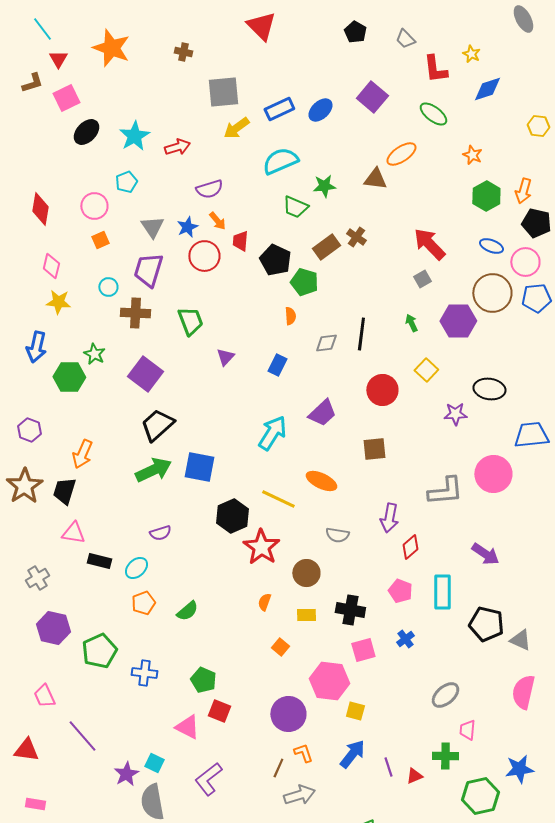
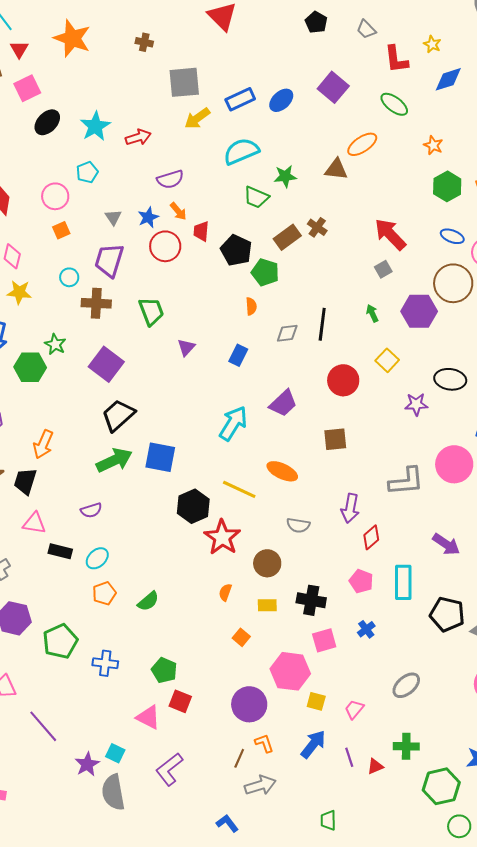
gray triangle: (152, 227) -> (113, 217), size x0.7
purple semicircle: (160, 533) -> (91, 510), moved
pink trapezoid: (467, 730) -> (354, 709), moved, turned 35

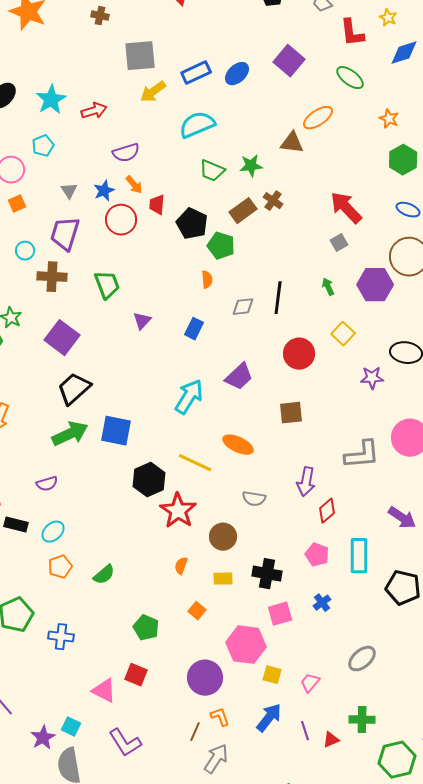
green star: (285, 176) -> (251, 166), moved
green pentagon: (164, 670) -> (146, 628), moved
purple L-shape: (169, 769) -> (125, 743), turned -84
gray arrow: (260, 785) -> (216, 759), turned -40

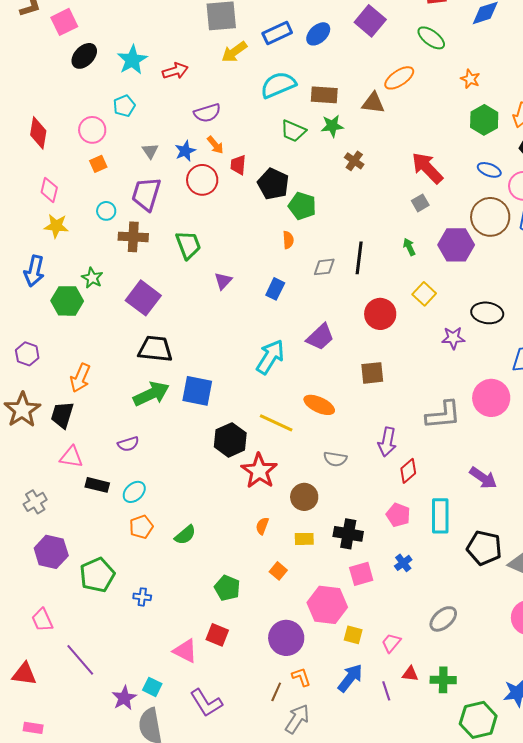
brown rectangle: (243, 211) -> (324, 95), moved, turned 40
black trapezoid: (74, 389) -> (155, 349), turned 48
blue cross: (61, 637) -> (142, 597), size x0.7
red triangle: (331, 740) -> (410, 674), moved, turned 30

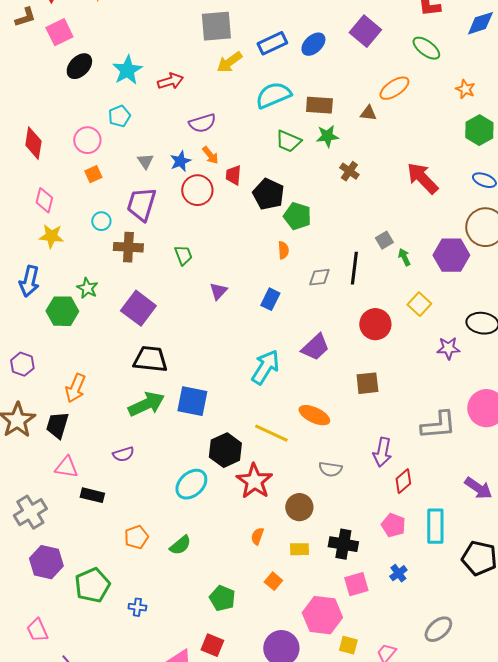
brown triangle: (373, 103) -> (368, 113), size x0.7
gray square: (420, 203) -> (384, 240), moved
green trapezoid: (188, 245) -> (183, 255), size x0.7
cyan ellipse: (134, 492) -> (191, 484), moved, size x1.4
gray cross: (35, 502) -> (30, 512), size x1.4

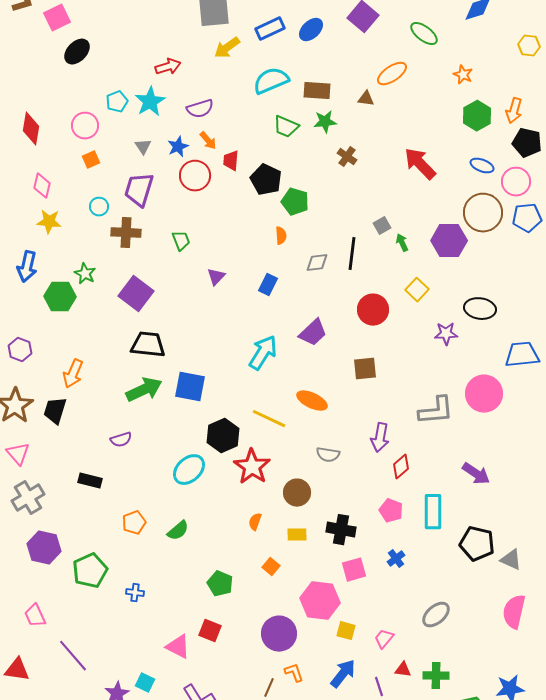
cyan star: (127, 70) -> (150, 102), moved
pink triangle: (66, 467) -> (18, 454), moved, turned 40

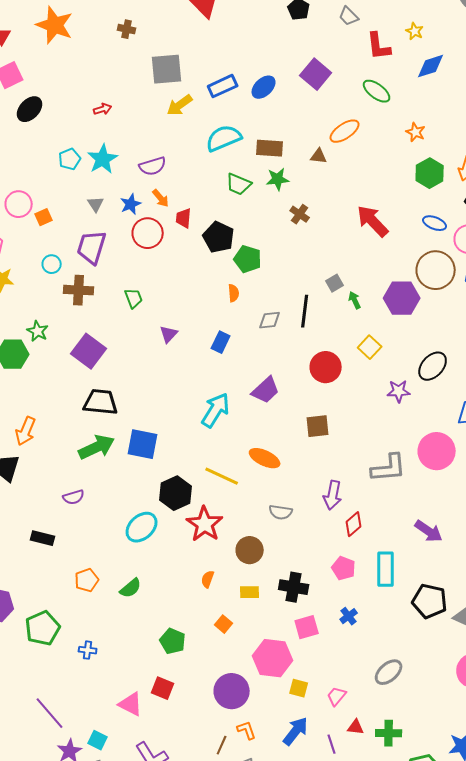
red arrow: (168, 67) -> (103, 109), moved, size x0.7
pink circle: (85, 126) -> (19, 204), moved
black ellipse: (480, 309) -> (433, 366), turned -56
purple line: (73, 656) -> (50, 713), moved

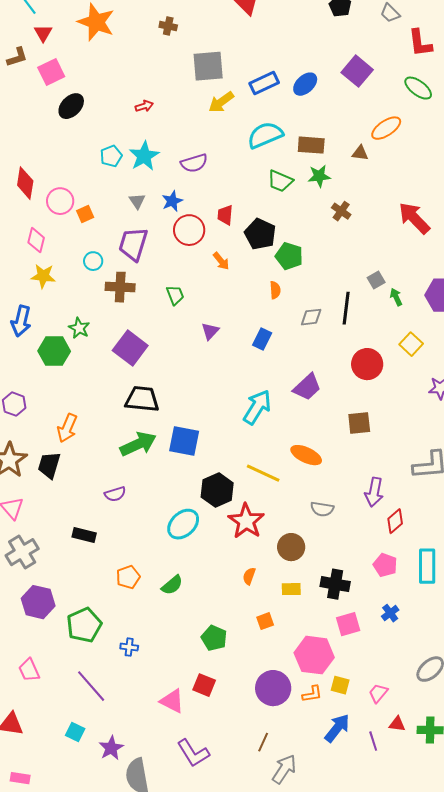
orange arrow: (161, 198) -> (221, 261), moved
orange square: (224, 624) -> (265, 621), turned 30
purple line: (50, 713) -> (91, 686), moved
orange L-shape: (247, 730) -> (312, 694), moved, turned 100
cyan square: (98, 740) -> (75, 732), moved

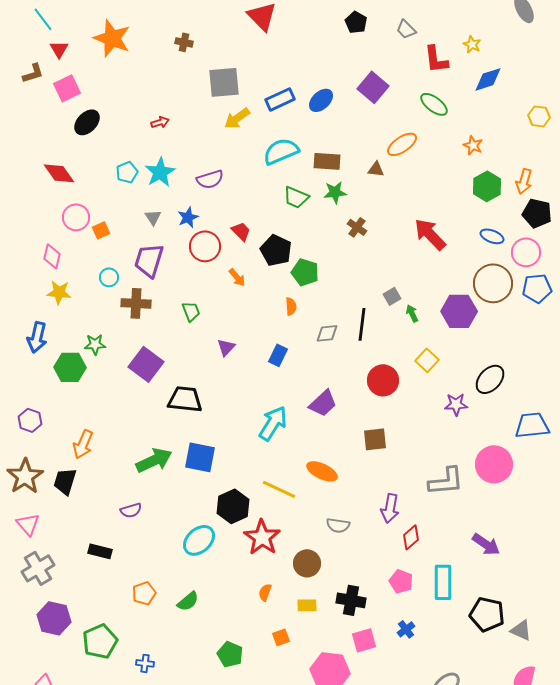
red diamond: (25, 183) -> (59, 173), moved, turned -44
red trapezoid: (225, 215) -> (241, 231), turned 130
green star: (79, 328) -> (95, 344), turned -30
black trapezoid: (142, 399) -> (185, 399), moved

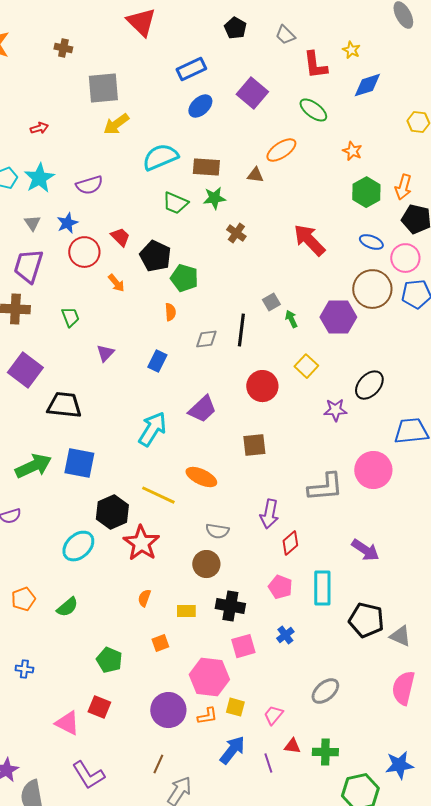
blue rectangle: (280, 99) -> (191, 69), moved
brown circle: (307, 563) -> (206, 564), moved

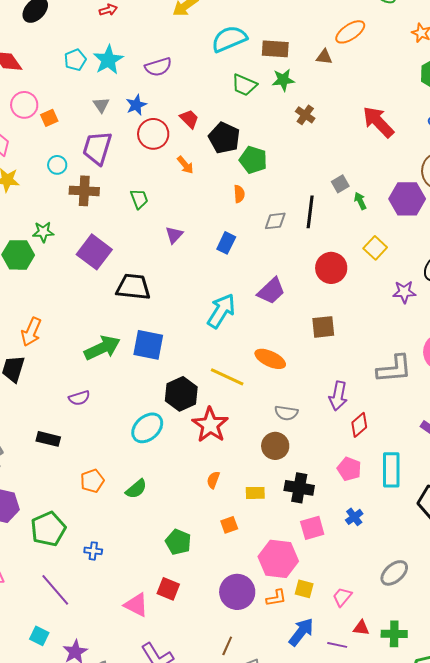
purple line: (268, 763) -> (337, 645), turned -60

